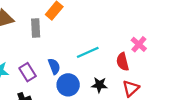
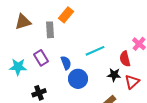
purple rectangle: (28, 72) -> (41, 58), moved
black star: (99, 85) -> (114, 75), moved

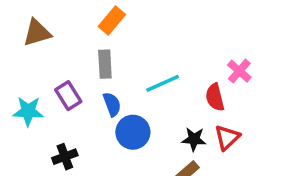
gray rectangle: (50, 30) -> (105, 64), moved
black star: (114, 75) -> (194, 139), moved

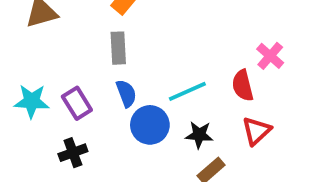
cyan line: (163, 83) -> (187, 91), moved
purple rectangle: (68, 96) -> (77, 103), moved
black star: (194, 139) -> (199, 135), moved

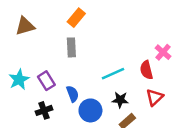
blue semicircle: (126, 93) -> (73, 94), moved
cyan star: (32, 101) -> (19, 80), turned -30
blue circle: (150, 125) -> (90, 110), moved

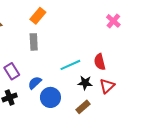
pink cross: (163, 52) -> (113, 21), moved
blue semicircle: (73, 94) -> (35, 83), turned -112
black star: (120, 100) -> (85, 83), moved

